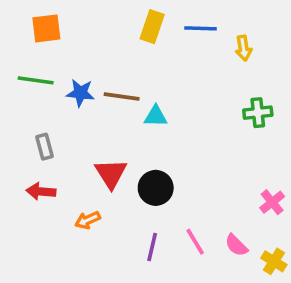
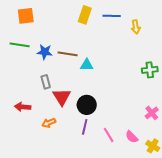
green cross: (258, 113) -> (150, 70), moved
gray rectangle: (45, 147) -> (46, 82), moved
purple line: (152, 247) -> (85, 127), moved

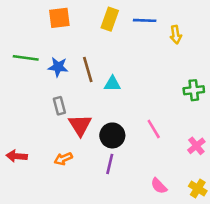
orange square: (26, 16) -> (59, 18), moved
brown line: (68, 54) -> (88, 70), turned 66
red arrow: (23, 107) -> (17, 156), moved
pink line: (109, 135) -> (154, 129), moved
pink semicircle: (132, 137) -> (159, 186), moved

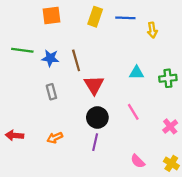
cyan triangle: (112, 84) -> (137, 73), moved
red triangle: (80, 125) -> (94, 85), moved

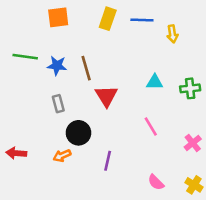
black circle: (97, 117) -> (78, 133), moved

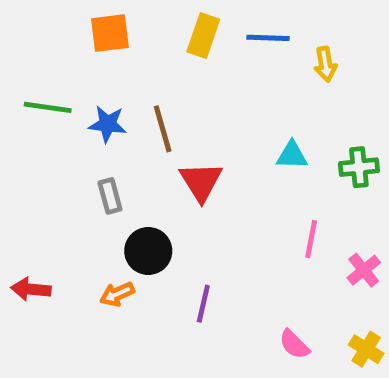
pink line: (151, 126) -> (311, 239), moved, turned 42

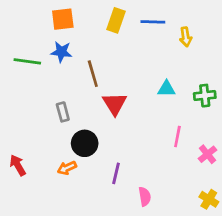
blue star: (108, 124) -> (61, 52), moved
red arrow: (31, 289) -> (18, 165), turned 55
pink semicircle: (294, 344) -> (145, 197), moved, turned -144

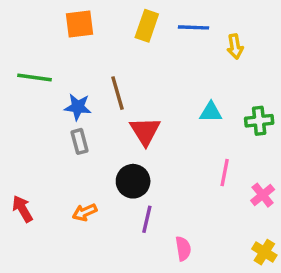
blue star: (61, 52) -> (78, 107), moved
black circle: (85, 143) -> (133, 181), moved

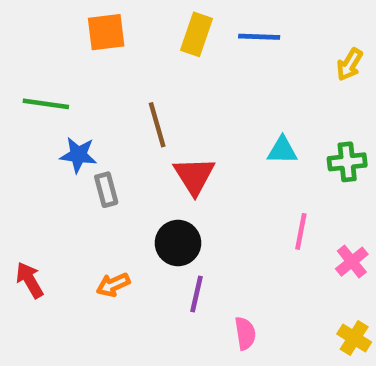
yellow arrow: (235, 46) -> (349, 65), moved, turned 40
blue star: (78, 107) -> (78, 155), moved

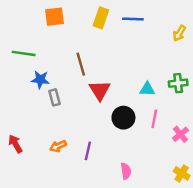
cyan triangle: (282, 150) -> (147, 89), moved
black circle: (178, 243) -> (123, 118), moved
purple line: (197, 294) -> (88, 151), moved

